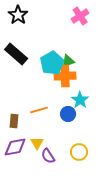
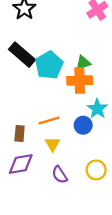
cyan pentagon: (52, 63) -> (49, 65), moved
yellow triangle: (37, 143) -> (53, 144), moved

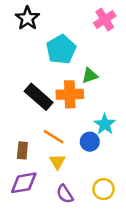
black rectangle: (22, 55) -> (39, 97), moved
cyan pentagon: (49, 65) -> (61, 49), moved
orange cross: (80, 80) -> (70, 94), moved
orange line: (49, 121) -> (54, 137), turned 48

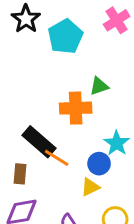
cyan pentagon: (61, 49) -> (65, 36), moved
black rectangle: (39, 97) -> (39, 142), moved
yellow triangle: (57, 162) -> (90, 187), moved, turned 35

